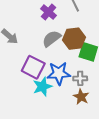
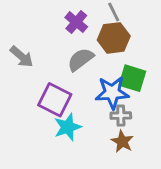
brown hexagon: (74, 39) -> (114, 38), moved
blue star: (59, 73) -> (112, 93), moved

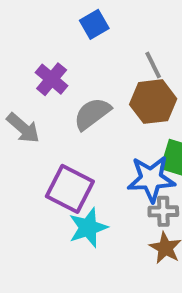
purple cross: (76, 22) -> (52, 79), moved
gray semicircle: (81, 59) -> (92, 114), moved

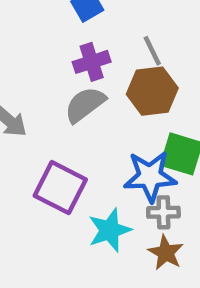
purple cross: (52, 79) -> (92, 62), moved, turned 32
cyan star: (88, 228) -> (110, 230), moved

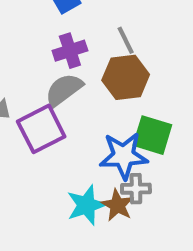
purple square: (60, 188) -> (41, 129), moved, turned 36
brown star: (166, 253) -> (117, 205), moved

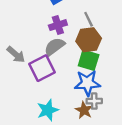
green square: (152, 135) -> (89, 60), moved
cyan star: (86, 205) -> (48, 110), moved

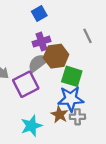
gray line: (89, 19) -> (88, 36), moved
brown hexagon: (89, 40) -> (56, 56), moved
brown star: (84, 110) -> (59, 115), moved

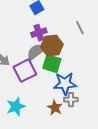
green square: (72, 76) -> (52, 64), moved
brown star: (59, 115) -> (55, 108), moved
cyan star: (31, 126) -> (16, 107), moved

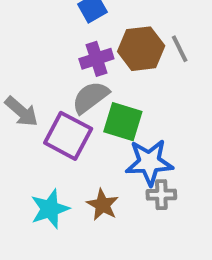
brown hexagon: (52, 46) -> (141, 49), moved
purple square: (25, 71) -> (68, 136), turned -35
brown star: (55, 108) -> (103, 205), moved

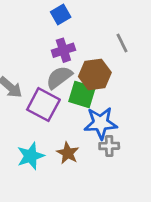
brown hexagon: (141, 49) -> (95, 75), moved

